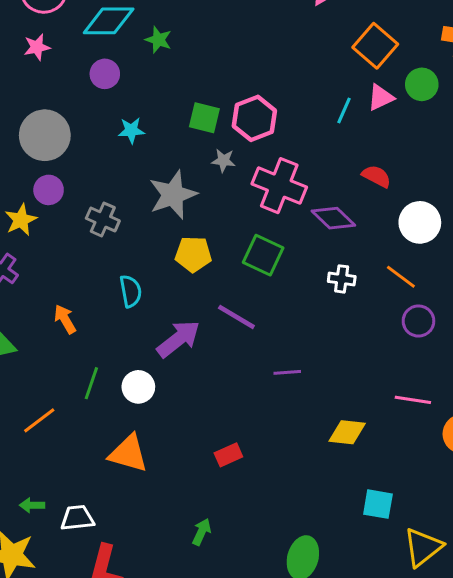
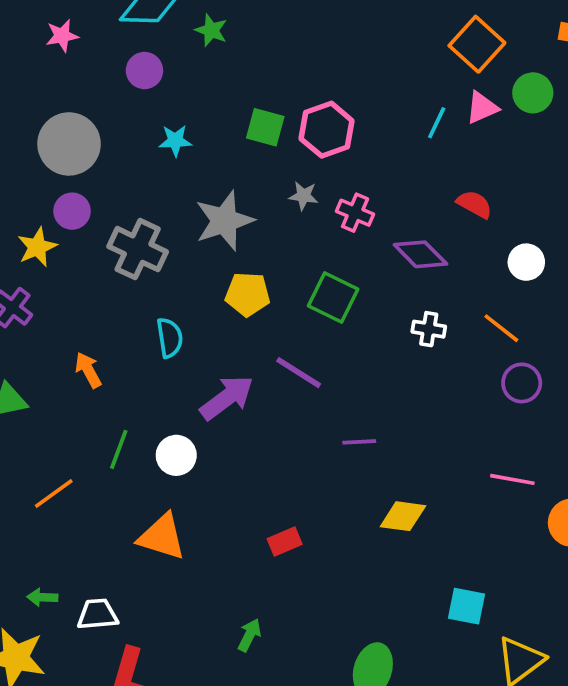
gray star: (223, 160) -> (304, 196), moved
pink cross: (279, 186) -> (355, 213), size x0.6
gray cross: (103, 219) -> (138, 249), size x1.4
white circle: (420, 222) -> (526, 262), size x0.7
yellow diamond: (347, 432) -> (403, 516), moved

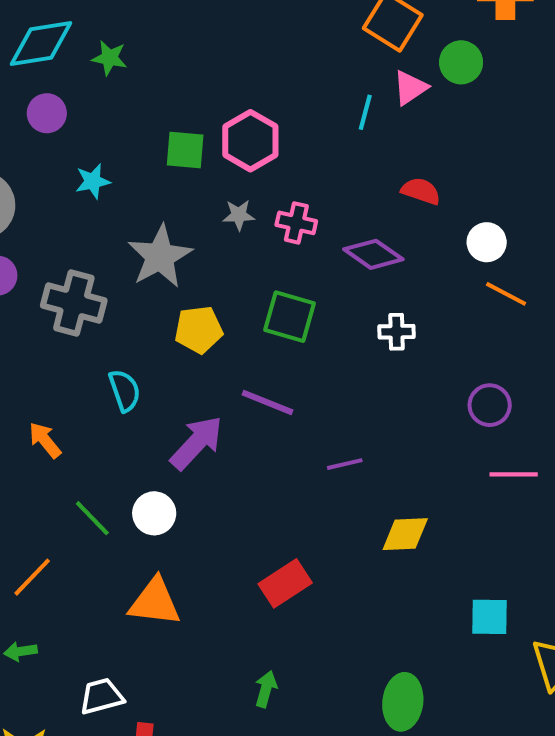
orange line: (501, 328) -> (506, 294), moved
purple circle: (522, 383) -> (490, 405), moved
green line: (119, 449) -> (92, 518), turned -54
red rectangle: (285, 541) -> (285, 583), size x1.4
green arrow: (42, 597) -> (21, 651), moved

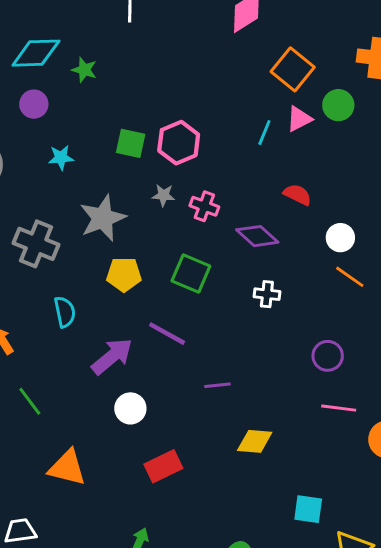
white circle: (154, 513) -> (130, 408), moved

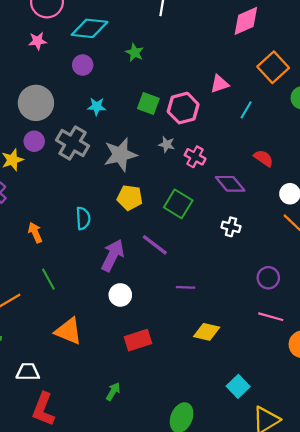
green star: (84, 70) -> (135, 52), moved
pink triangle: (299, 119) -> (220, 84), moved
gray cross: (36, 244) -> (73, 143), moved
purple arrow: (112, 356) -> (113, 255), turned -32
cyan square: (308, 509) -> (238, 386), turned 30

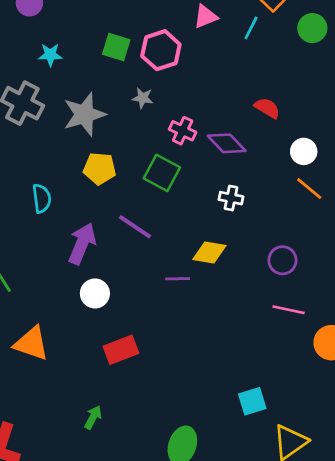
cyan line: (246, 110) -> (251, 28), moved
pink cross: (195, 157) -> (183, 131), moved
yellow diamond: (207, 332) -> (209, 252), moved
cyan square: (238, 386) -> (252, 401), turned 30

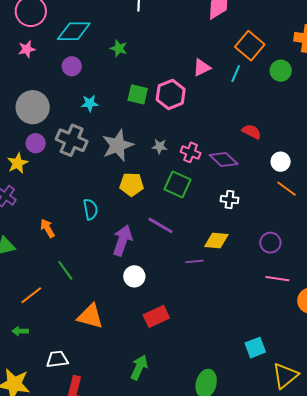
gray star: (143, 98) -> (160, 146), moved
green arrow: (93, 417) -> (139, 367), size x1.4

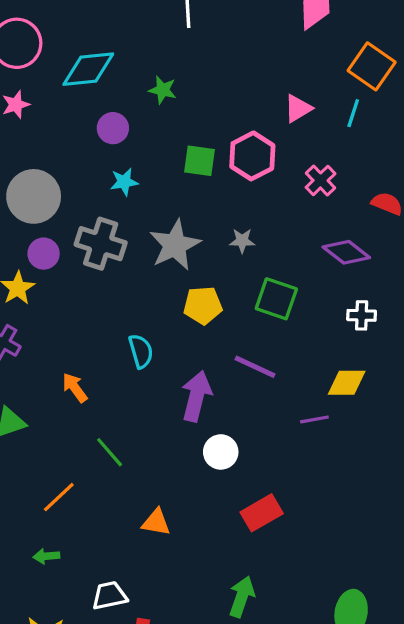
purple circle: (72, 66) -> (113, 128), moved
pink cross: (191, 152) -> (321, 180), moved, turned 30
orange triangle: (90, 316) -> (156, 522), size x0.7

